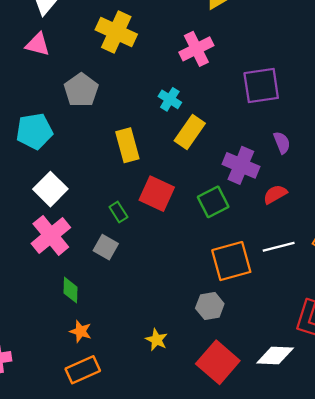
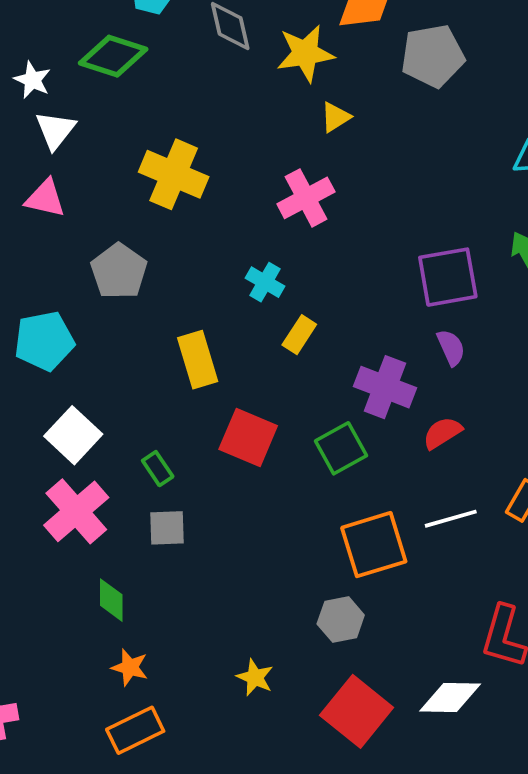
purple square: (261, 86) -> (448, 277), moved
yellow rectangle: (190, 132) -> (299, 335), size x0.7
green rectangle: (118, 212) -> (158, 469), moved
gray square: (106, 247) -> (167, 528), turned -30

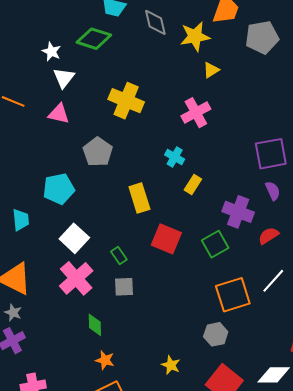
white line: (451, 519) -> (273, 281), turned -32

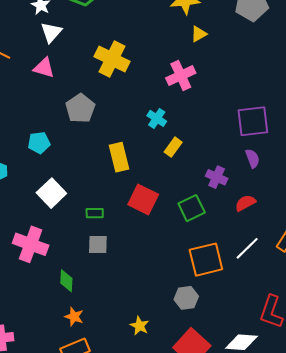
cyan pentagon: (59, 189) -> (39, 143), size x0.7
purple cross: (238, 212) -> (217, 177), size x0.7
green rectangle: (119, 256) -> (95, 213), turned -60
pink cross: (76, 278) -> (31, 244), moved, turned -32

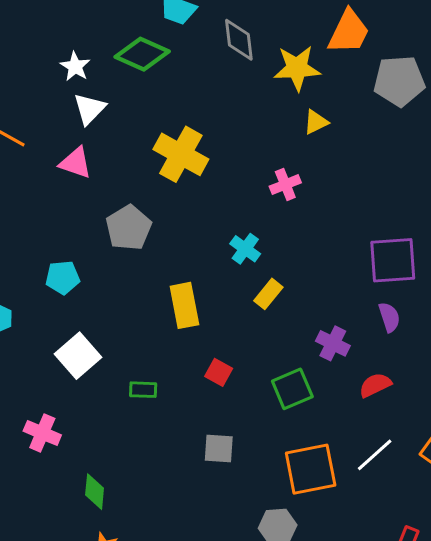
pink cross: (181, 75) -> (285, 185), size x0.7
red square: (143, 200) -> (219, 372), size x0.6
pink cross: (31, 244) -> (42, 433), size x0.7
gray square: (98, 245) -> (219, 448), moved

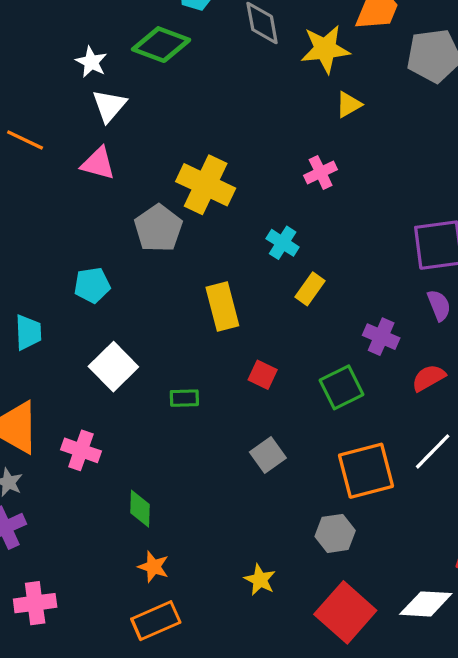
yellow cross: (181, 154) -> (206, 185), moved
gray square: (219, 448) -> (268, 455), turned -36

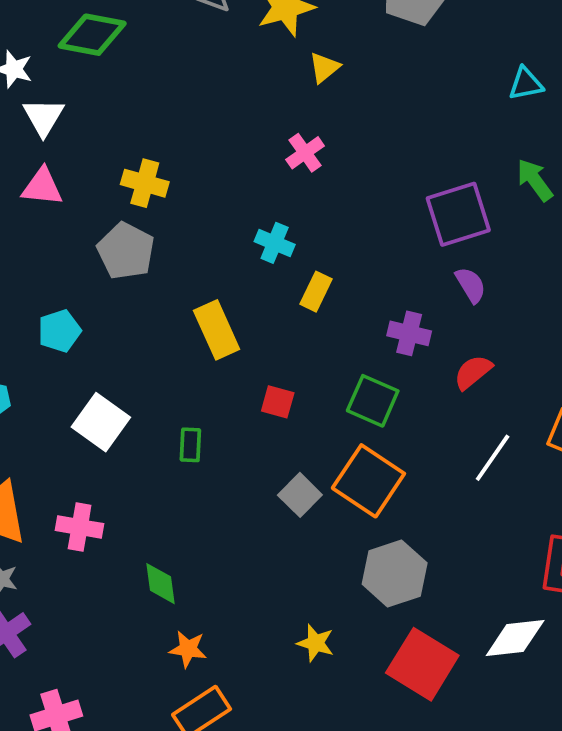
yellow cross: (206, 185) -> (145, 183), moved, size x0.7
green square: (341, 387) -> (373, 401), turned -30
green rectangle: (184, 398) -> (190, 445), turned -76
orange square: (366, 471) -> (368, 481), moved, turned -32
gray hexagon: (335, 533) -> (395, 574), size x1.4

